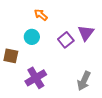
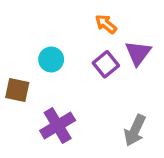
orange arrow: (41, 15) -> (106, 24), moved

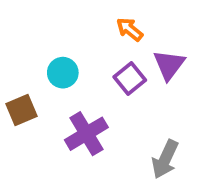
brown square: (17, 90) -> (21, 110), turned -35
purple cross: (58, 125) -> (86, 134), moved

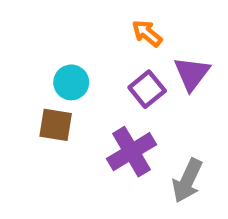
brown square: (21, 110) -> (56, 125), moved, turned 32
purple cross: (86, 134) -> (131, 152), moved

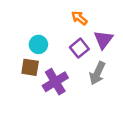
purple cross: (131, 152) -> (55, 82), moved
gray arrow: (187, 181) -> (97, 73), moved

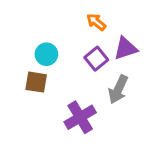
purple triangle: (103, 40) -> (126, 48), turned 35
purple cross: (55, 82) -> (80, 117), moved

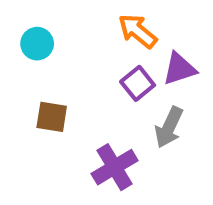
orange arrow: (96, 22) -> (138, 31), size x1.4
cyan circle: (46, 54) -> (37, 44), moved

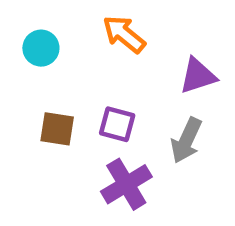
orange arrow: (138, 31) -> (124, 34), moved
purple square: (138, 83) -> (117, 124), moved, turned -36

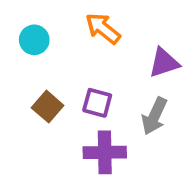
brown square: (57, 129) -> (48, 107), turned 32
purple cross: (126, 184) -> (105, 152), turned 30

